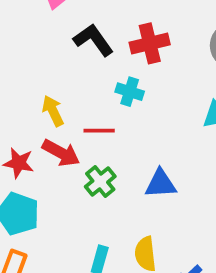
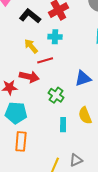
yellow arrow: (53, 111) -> (31, 46), moved
green cross: (100, 182) -> (56, 95), moved

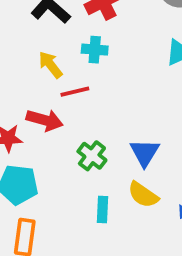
blue triangle: (83, 78) -> (145, 153), moved, turned -42
yellow semicircle: (85, 115) -> (143, 195), turned -36

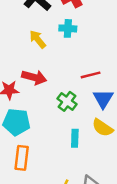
red line: (75, 92) -> (91, 75), moved

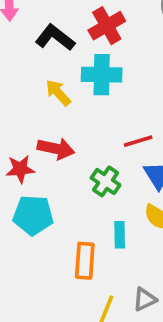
cyan cross: (68, 28) -> (102, 75), size x1.5
orange rectangle: (22, 158) -> (85, 261), moved

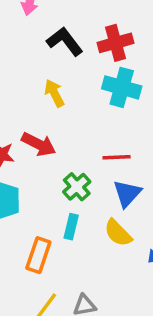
cyan cross: (102, 75) -> (122, 87), moved
cyan rectangle: (120, 235) -> (71, 227), moved

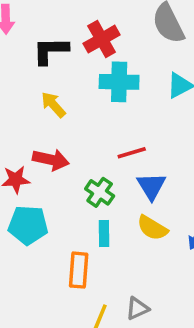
black L-shape: (65, 41) -> (51, 51), turned -39

